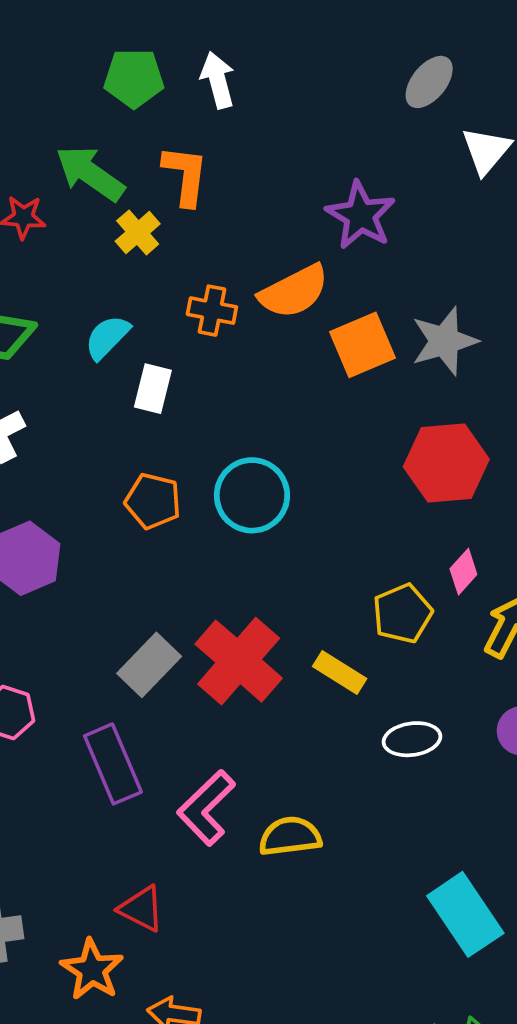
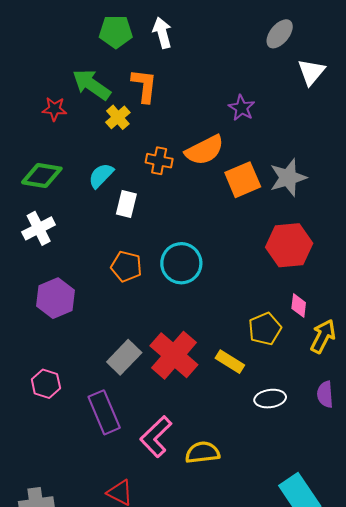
purple star: (361, 215) -> (242, 108), size x0.7
pink diamond: (463, 572) -> (299, 306), turned -35

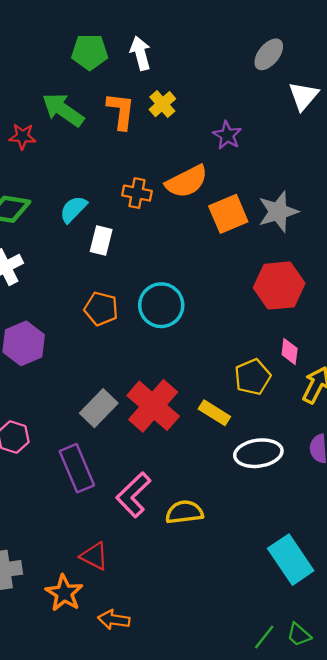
yellow cross: (118, 117) -> (162, 104), moved
white ellipse: (270, 399) -> (258, 453), size x1.4

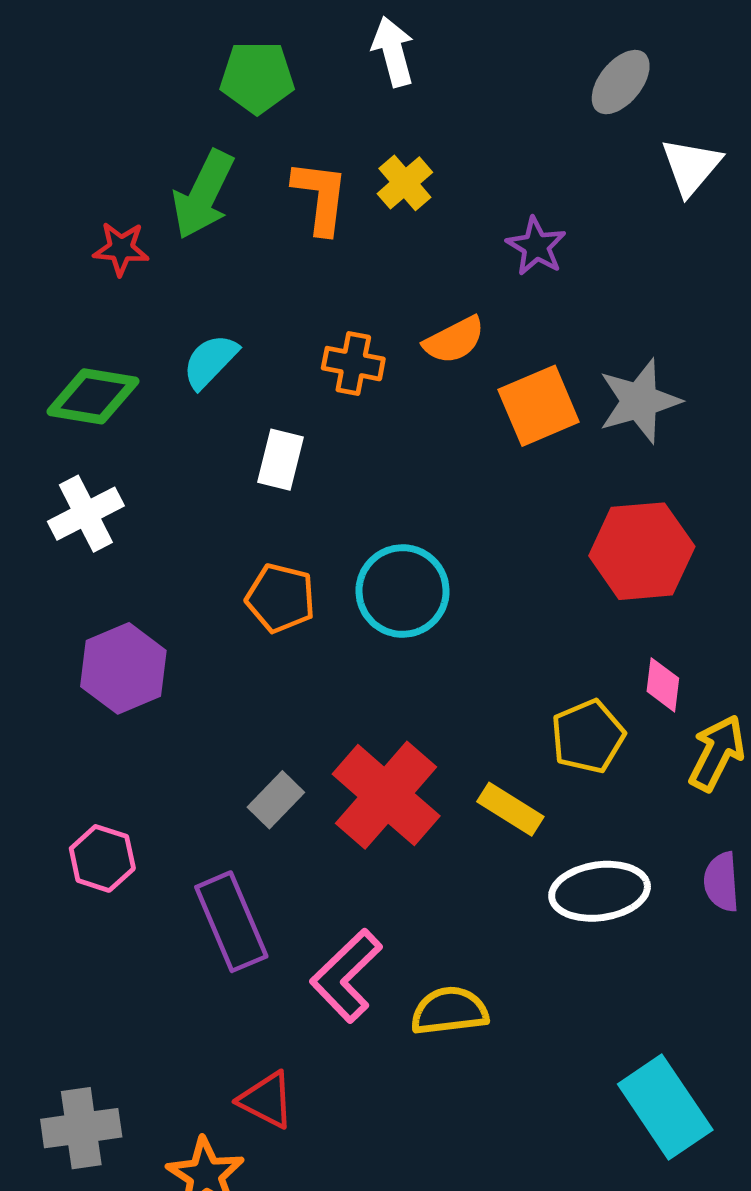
white arrow: (140, 53) -> (393, 52), moved
green arrow: (63, 110) -> (203, 195), turned -99
orange semicircle: (187, 182) -> (454, 340), size x0.7
cyan semicircle: (73, 209) -> (210, 361), moved
gray rectangle: (99, 408) -> (276, 800), size x0.7

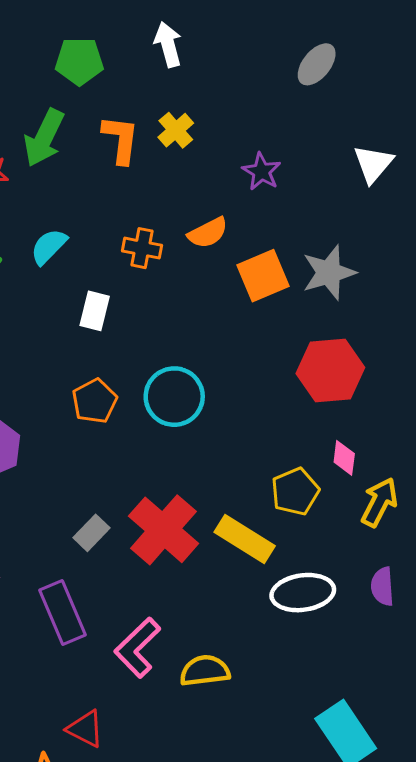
white triangle: (691, 166) -> (373, 164), moved
orange pentagon: (281, 598) -> (95, 401), turned 30
yellow rectangle: (510, 809) -> (245, 539), size x1.4

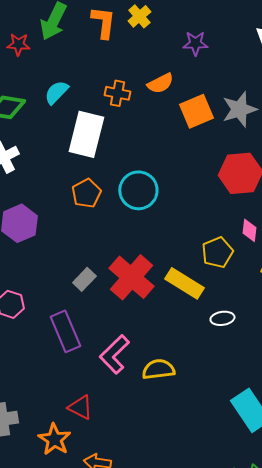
purple star: (261, 172) -> (195, 43), turned -30
white rectangle: (95, 311) -> (86, 134), size x1.8
white ellipse: (303, 593) -> (222, 318), size x0.6

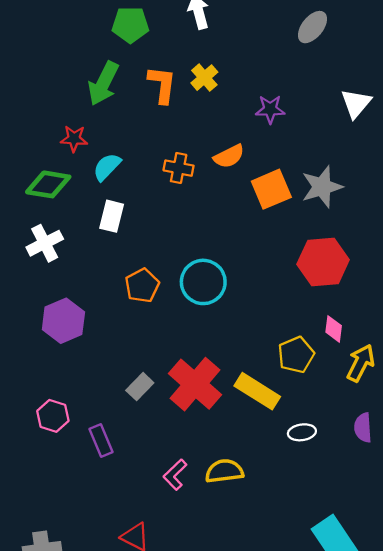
red star: (18, 44) -> (74, 139), moved
white rectangle: (86, 134) -> (112, 216), moved, size x0.6
purple rectangle: (65, 331) -> (101, 441), moved, size x0.7
pink L-shape: (114, 354) -> (175, 475), size x0.7
yellow semicircle: (158, 369) -> (224, 471), moved

